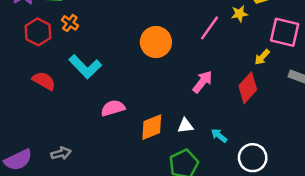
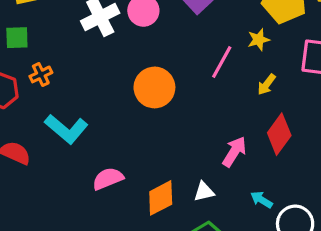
orange cross: (70, 23) -> (41, 74), turned 35
yellow arrow: (262, 57) -> (267, 84), moved
pink arrow: (202, 82) -> (234, 152), moved
cyan arrow: (219, 136) -> (262, 200), moved

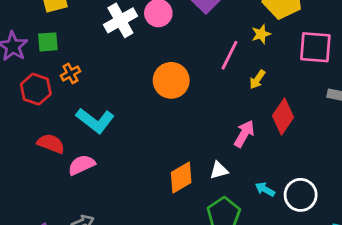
yellow arrow: (267, 84) -> (257, 79), moved
pink semicircle: (108, 179) -> (82, 165), moved
cyan arrow: (262, 200) -> (265, 189), moved

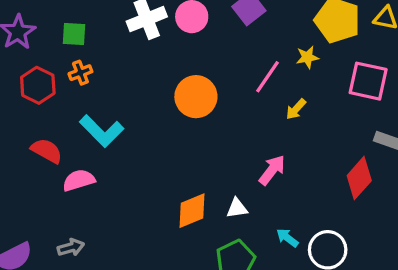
green square: (48, 42) -> (74, 34), moved
red diamond: (283, 117) -> (359, 178), moved

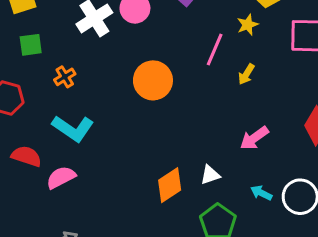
orange cross: (80, 73) -> (65, 77), moved
pink arrow: (272, 170) -> (254, 138), moved, turned -152

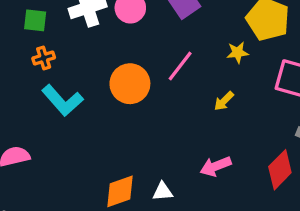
green square: (31, 45) -> (35, 20), moved
pink line: (215, 50) -> (180, 66), moved
cyan L-shape: (73, 128) -> (63, 100), moved

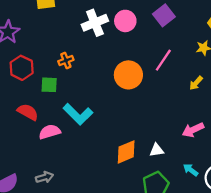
green square: (35, 20) -> (49, 85), moved
cyan L-shape: (63, 100) -> (78, 114), moved

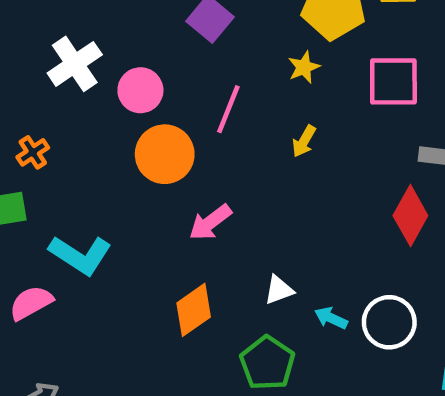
pink circle: (125, 21) -> (140, 90), moved
pink arrow: (193, 130) -> (210, 222), moved
white triangle: (157, 150) -> (279, 290), moved

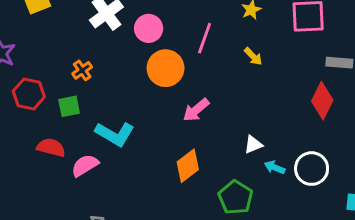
yellow arrow: (304, 141) -> (253, 56), turned -72
white triangle: (279, 290) -> (253, 145), moved

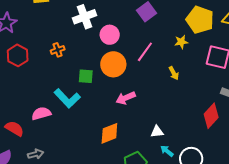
green square: (69, 106) -> (86, 76), moved
red semicircle: (51, 148) -> (14, 129), moved

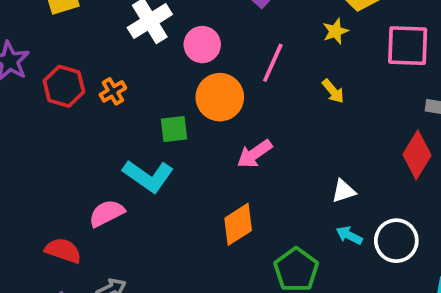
red hexagon: (18, 55) -> (64, 86), moved
white triangle: (157, 132) -> (344, 191), moved

